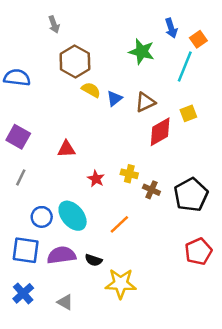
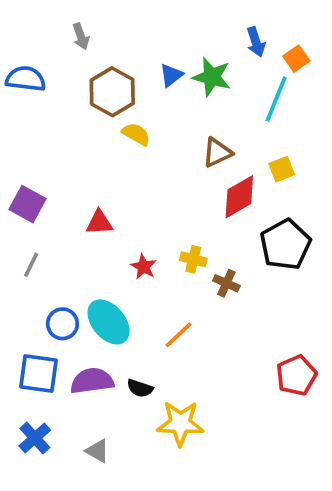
blue semicircle: (17, 78) -> (26, 79), moved
blue triangle: (114, 98) -> (171, 75), moved
black pentagon: (191, 195) -> (285, 245), moved

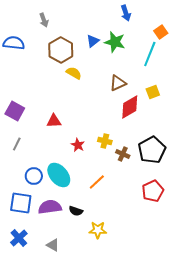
blue arrow: (256, 42) -> (126, 13), moved
black pentagon: (285, 245) -> (152, 150), moved
red pentagon: (296, 375) -> (153, 191), moved
yellow star: (180, 423) -> (98, 230), size x0.7

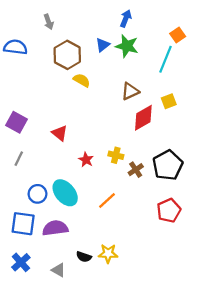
blue arrow: (126, 13) -> (126, 18), moved, turned -140
red triangle: (54, 121) -> (60, 133), turned 42
brown cross: (123, 154) -> (136, 170), turned 32
black semicircle: (76, 211) -> (84, 257), moved

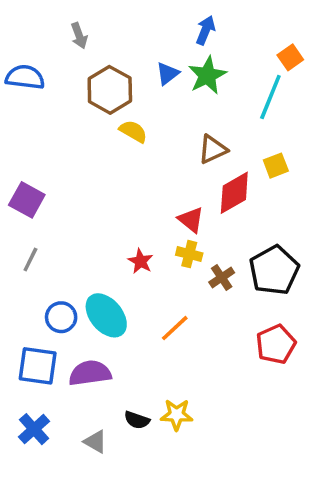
green star: (127, 46) -> (207, 75), turned 30
red triangle: (60, 133) -> (191, 220), moved

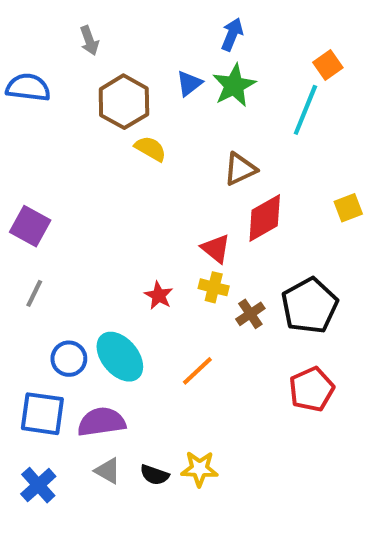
yellow square: (276, 166) -> (348, 208), moved
gray triangle: (95, 442) -> (108, 471), moved

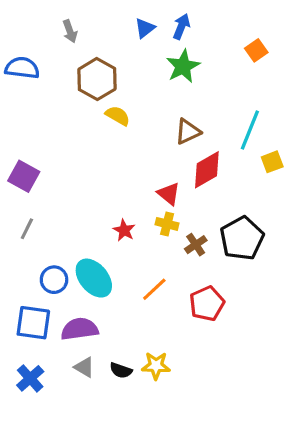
blue triangle: (189, 83) -> (145, 28), moved
cyan line: (305, 110) -> (250, 130), moved
red pentagon: (312, 389) -> (207, 304), moved

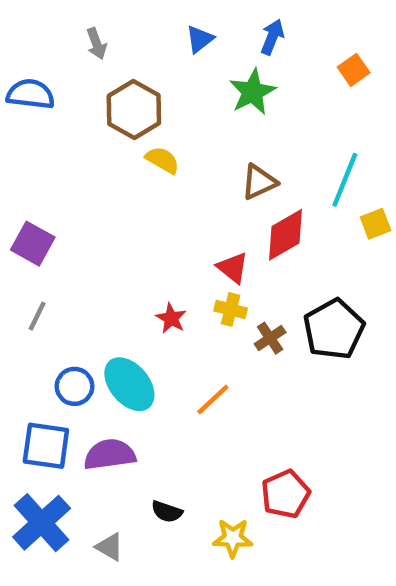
blue arrow: (181, 27) -> (272, 37), moved
red pentagon: (207, 304) -> (285, 494), moved
yellow star: (156, 366) -> (233, 538), moved
gray triangle: (84, 367) -> (110, 547), moved
blue cross: (30, 378) -> (42, 523), size x1.5

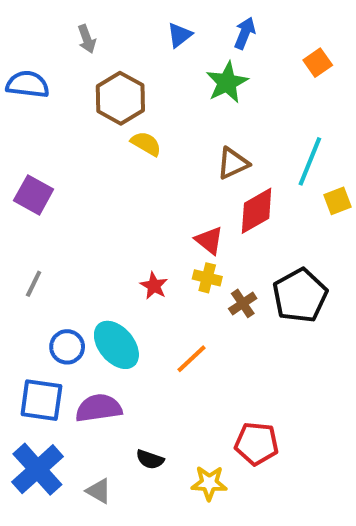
purple square: (33, 244) -> (34, 195), moved
red pentagon: (285, 494) -> (257, 444), turned 30

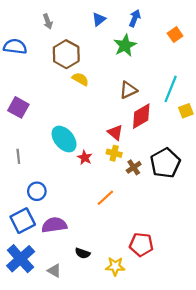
gray line: (34, 284) -> (18, 156), turned -32
cyan ellipse: (116, 345) -> (64, 139), moved
blue square: (41, 400) -> (23, 221), turned -35

